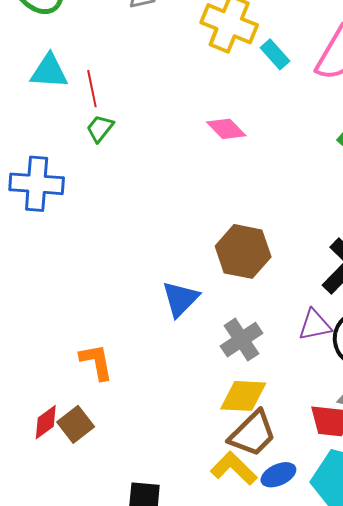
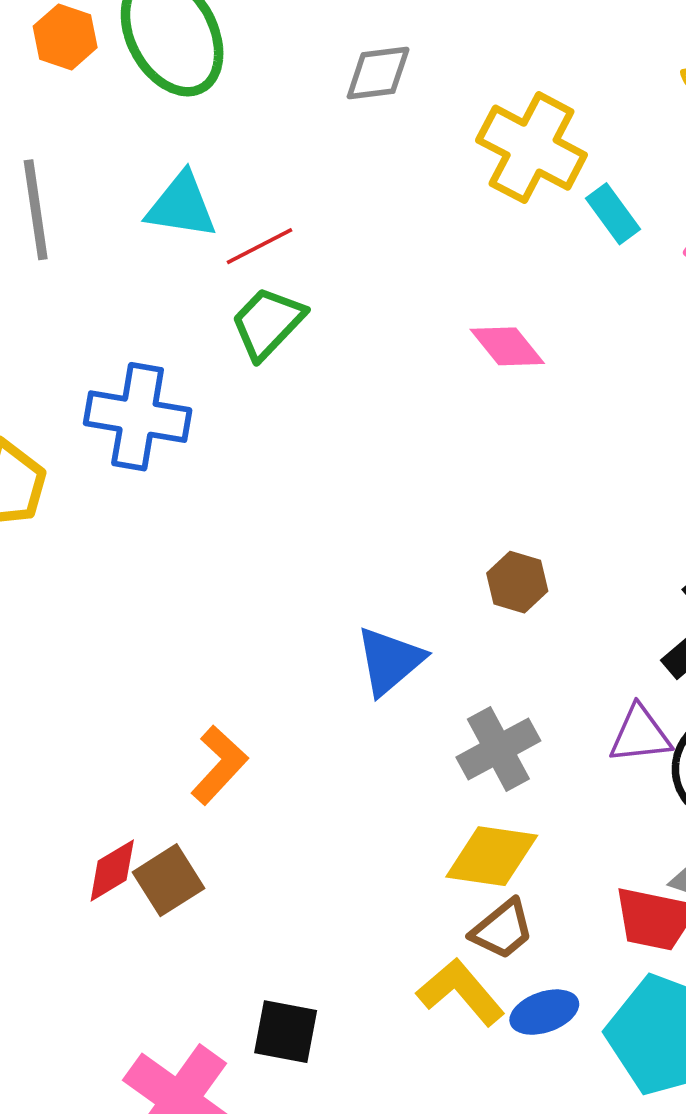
red line: (92, 89) -> (260, 246), turned 69
green trapezoid: (100, 128) -> (268, 323), size x1.4
brown hexagon: (243, 251) -> (517, 582), size x0.6
orange L-shape: (96, 362) -> (219, 765), turned 48
brown trapezoid: (252, 434) -> (502, 929), size x0.7

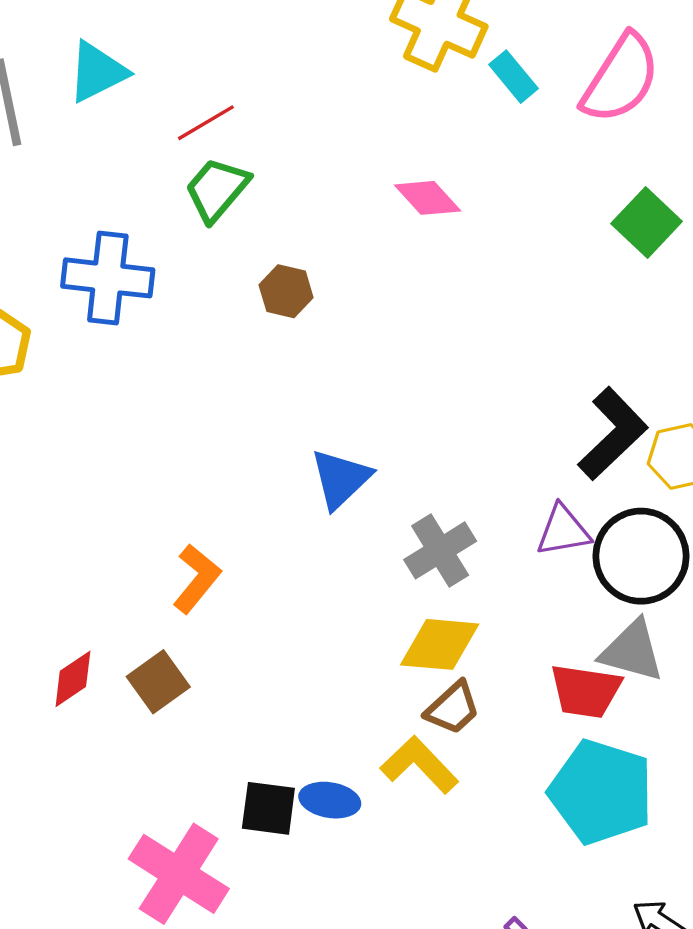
cyan triangle: (181, 206) -> (97, 72), moved, turned -32
brown hexagon: (517, 582) -> (286, 291), moved
red diamond: (112, 871) -> (73, 679), moved
blue ellipse: (544, 1012) -> (330, 800), moved, turned 32

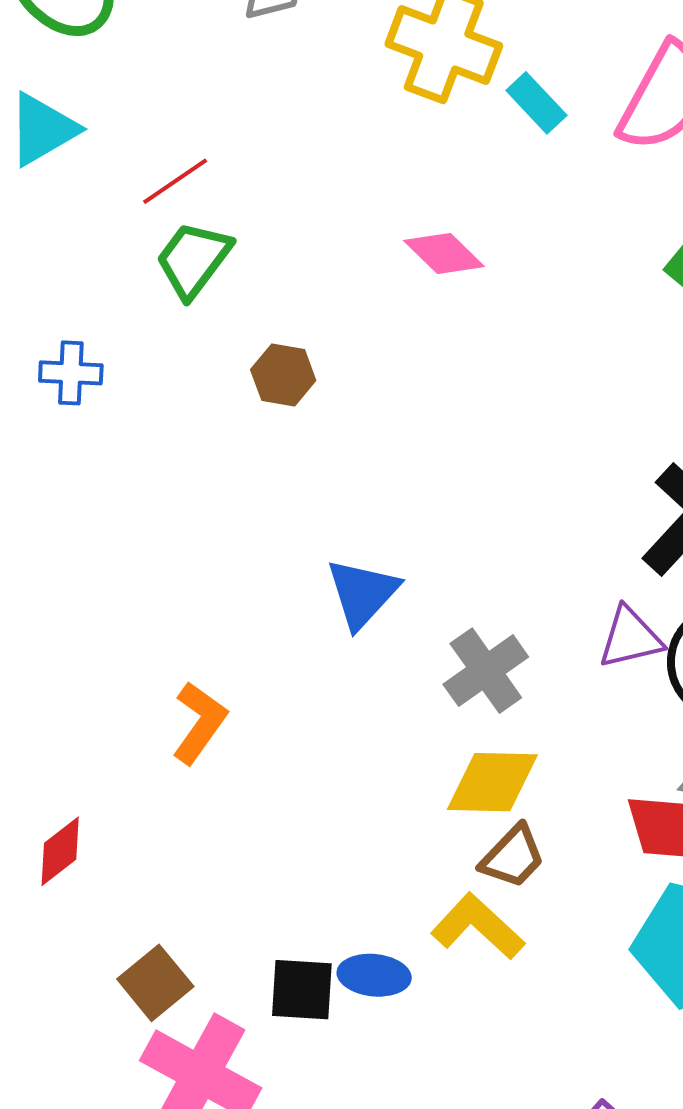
blue cross: (108, 278) -> (71, 373), size x0.6
brown square: (158, 682) -> (155, 983), moved

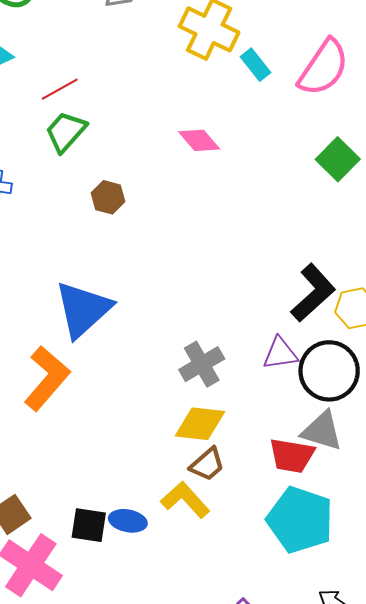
blue triangle: (362, 593) -> (83, 309), moved, size x1.5
orange L-shape: (199, 723) -> (47, 378), size x1.5

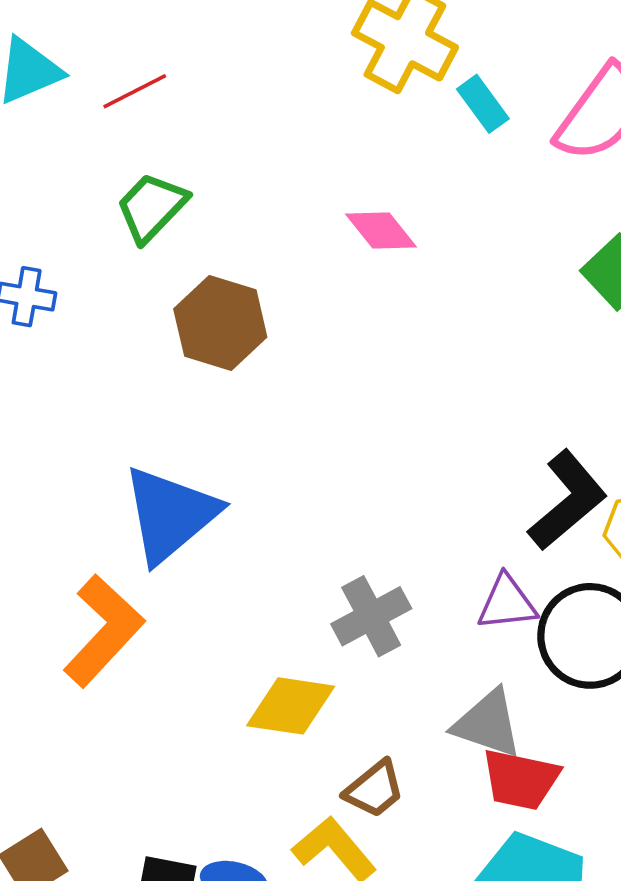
red line: (60, 89) -> (135, 91), moved
brown hexagon: (108, 197) -> (220, 323), size x1.6
yellow diamond: (200, 424) -> (291, 706), moved
gray triangle: (322, 431) -> (488, 724), moved

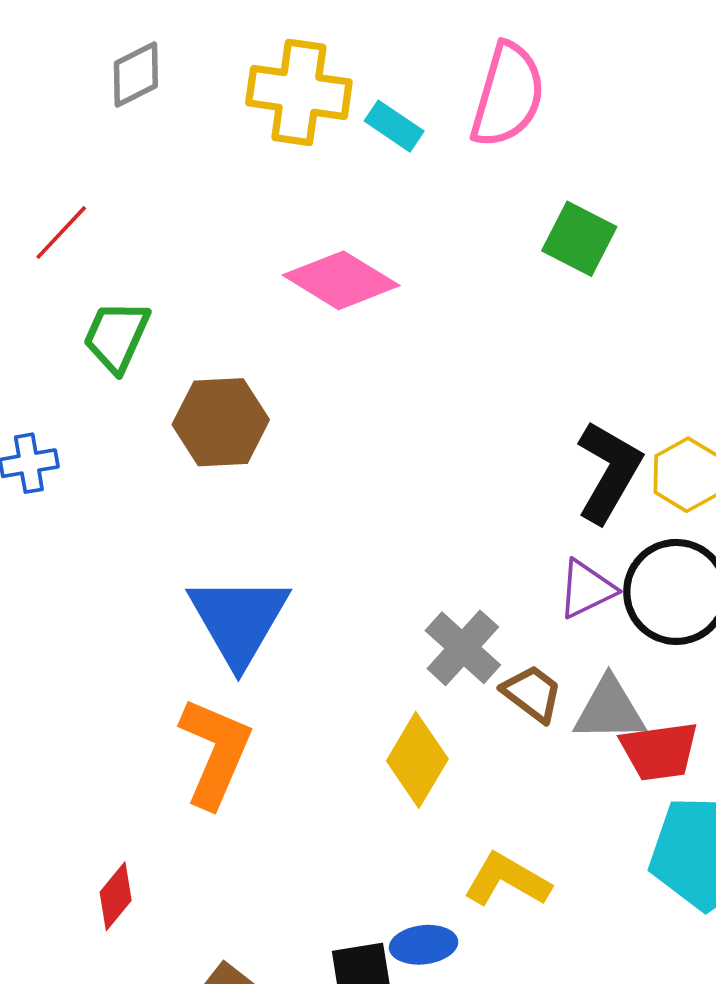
pink diamond: (381, 231) -> (341, 280), size x1.5
yellow diamond: (291, 706) -> (417, 760), turned -48
brown trapezoid: (374, 789) -> (532, 693), moved, turned -84

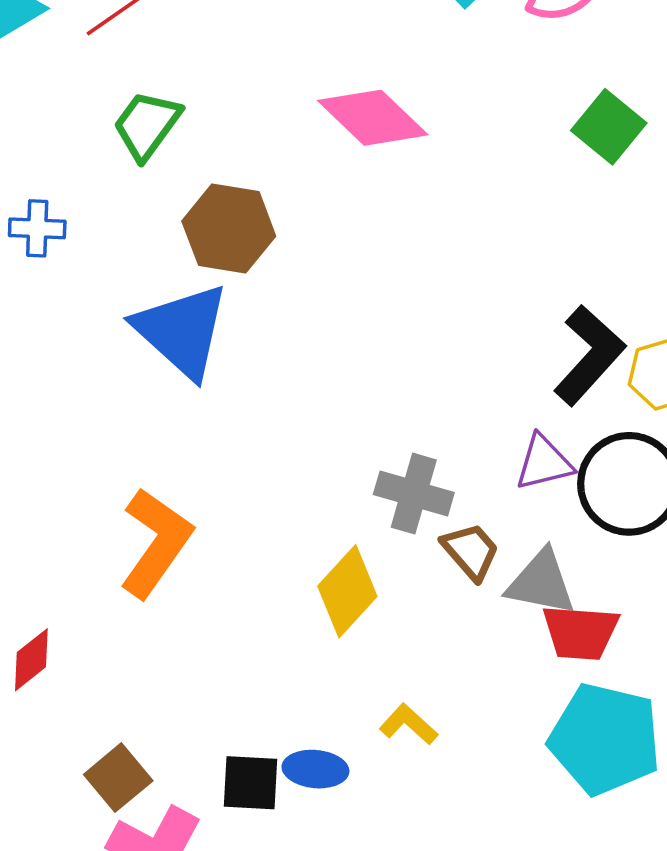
blue triangle: (239, 620) -> (182, 331), moved, turned -30
gray cross: (463, 648) -> (414, 494), turned -38
yellow L-shape: (507, 880) -> (409, 724), size x0.7

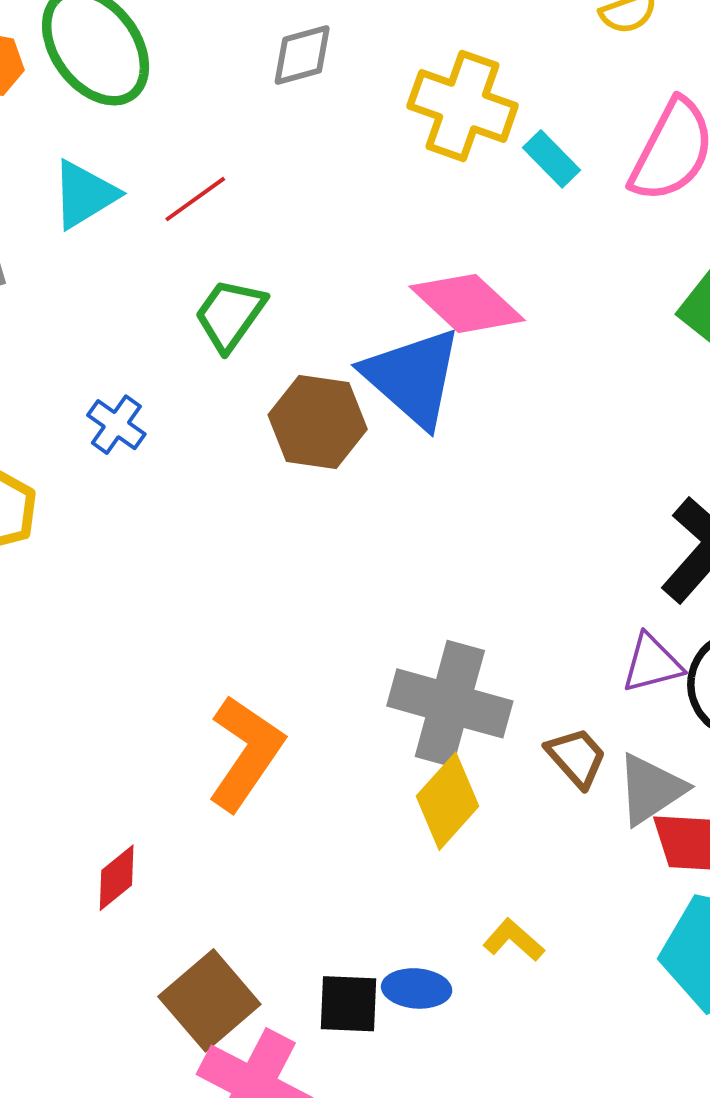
blue cross: (37, 228) -> (116, 425), turned 34
blue triangle: (182, 331) -> (413, 377), moved
gray cross: (414, 494) -> (450, 703), moved, size x1.5
gray triangle: (541, 583) -> (651, 789), turned -44
brown square: (118, 778) -> (209, 1000), size x1.4

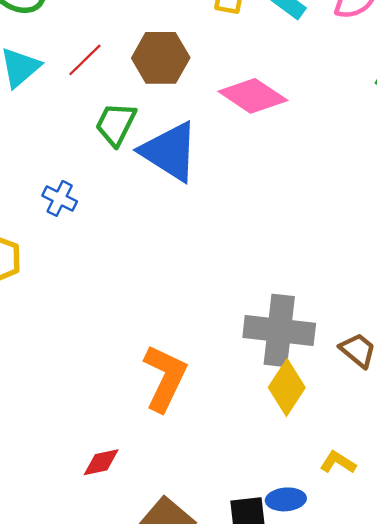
blue triangle: (413, 377) -> (170, 152), moved
brown hexagon: (318, 422) -> (161, 58), moved
red diamond: (117, 878) -> (101, 462), turned 36

